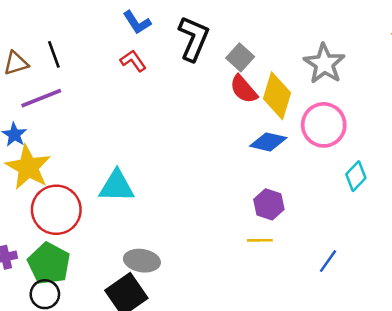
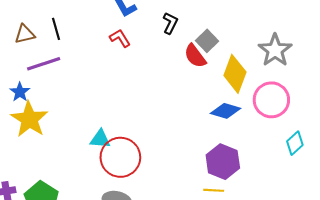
black L-shape: (194, 39) -> (170, 23), size x0.6
red semicircle: (244, 89) -> (195, 56), moved
cyan triangle: (117, 186) -> (100, 139), size x0.7
purple hexagon: (269, 204) -> (223, 162), size x1.4
red circle: (56, 210) -> (120, 157), moved

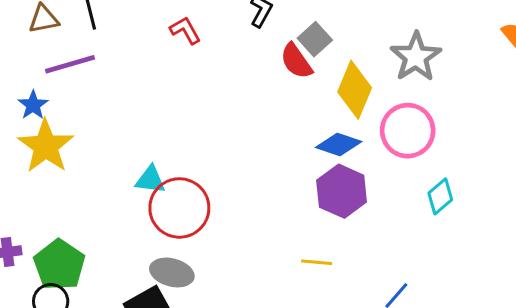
purple hexagon: (223, 162) -> (342, 191), moved

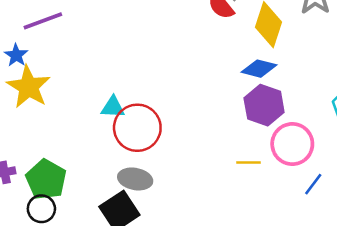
pink circle: (408, 131) -> (292, 144), moved

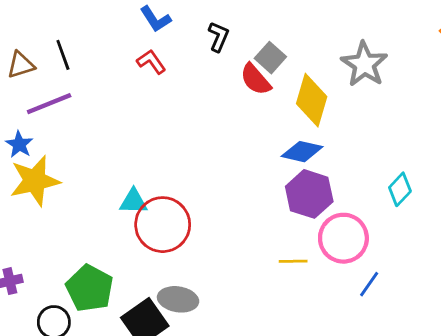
yellow star: (29, 87) -> (35, 181), turned 30
green pentagon: (46, 179) -> (90, 288), moved
gray ellipse: (135, 179) -> (178, 299), moved

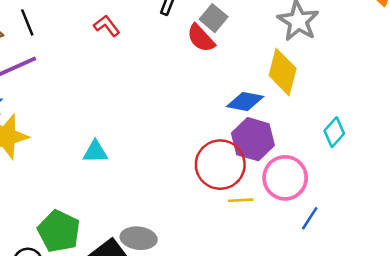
yellow diamond: (312, 100) -> (283, 72), moved
red circle: (163, 225) -> (220, 165), moved

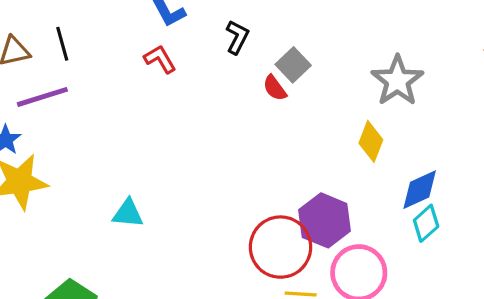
red semicircle: (201, 38) -> (275, 88), size x0.7
yellow diamond: (283, 72) -> (371, 141), size x0.7
blue diamond: (245, 101) -> (420, 190), moved, turned -42

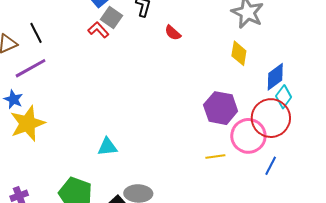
gray square: (293, 65) -> (111, 17), moved
cyan triangle: (128, 213) -> (107, 147), moved
red circle: (280, 247) -> (271, 118), moved

